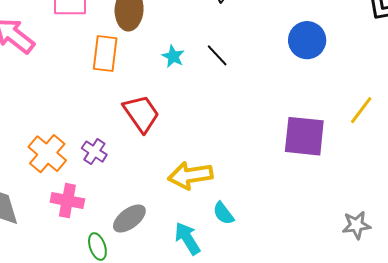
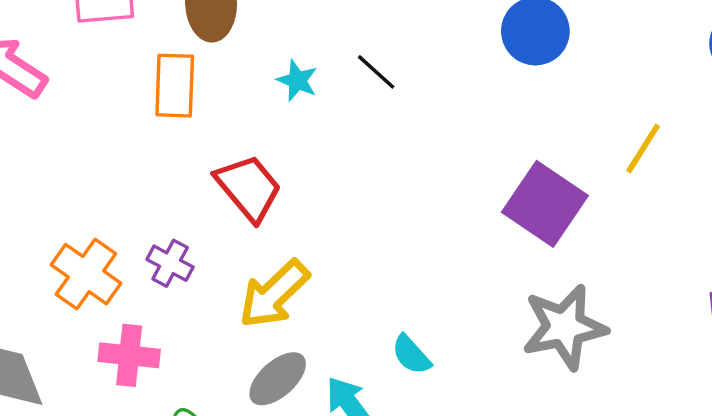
purple square: (304, 136) -> (545, 204), turned 33
yellow arrow: (190, 175) -> (274, 294), moved, turned -30
gray ellipse: (129, 218) -> (278, 379), moved
gray star: (356, 225) -> (564, 327), moved, size x1.6

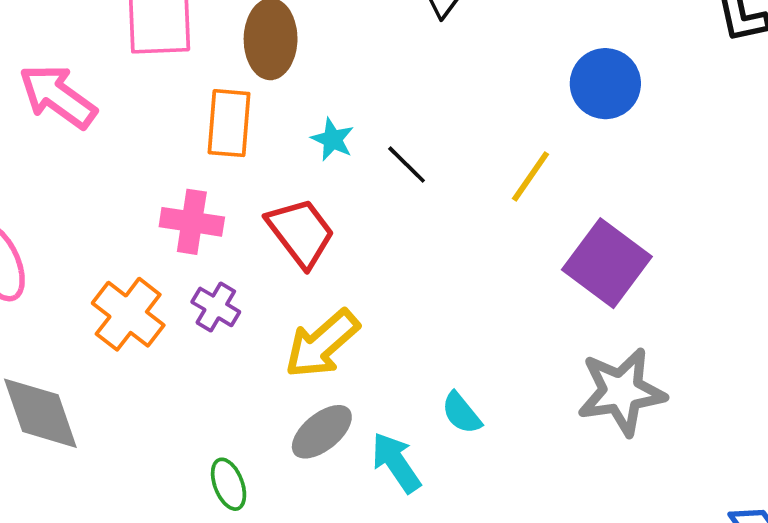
black line: (376, 72) -> (407, 165), moved
cyan star: (297, 80) -> (333, 139), moved
yellow line: (643, 148) -> (531, 176), moved
pink cross: (129, 355) -> (192, 222), moved

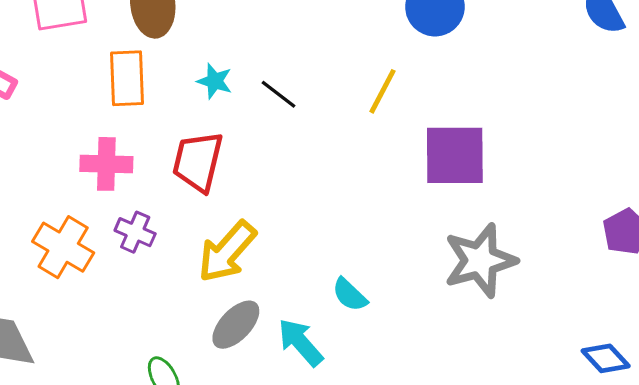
red trapezoid: (301, 232) -> (198, 162), turned -122
purple square: (607, 263) -> (455, 155), turned -30

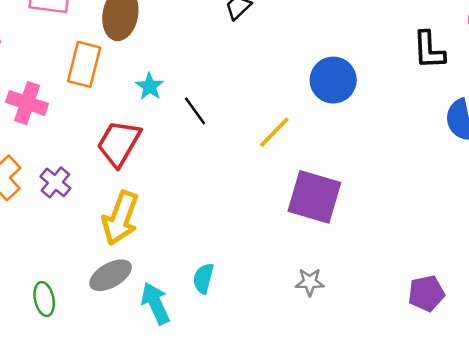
pink cross: (106, 164) -> (27, 103), moved
yellow arrow: (227, 252) -> (120, 218), turned -38
gray star: (480, 260) -> (310, 282), size x0.5
cyan semicircle: (350, 295) -> (203, 278), turned 44

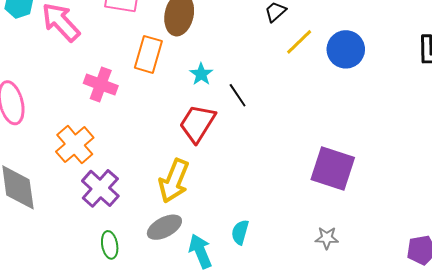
blue circle: (333, 80) -> (346, 49), moved
yellow line: (274, 132) -> (299, 42), moved
red trapezoid: (119, 143) -> (197, 123), moved
purple cross: (55, 182) -> (100, 188), moved, size x1.5

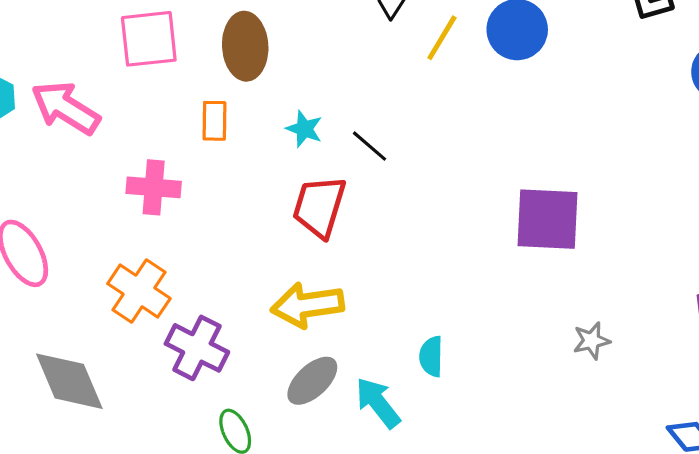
orange rectangle: (148, 54) -> (214, 121), size x0.7
yellow arrow: (174, 181) -> (307, 305), turned 75
gray star: (327, 238) -> (591, 341), moved

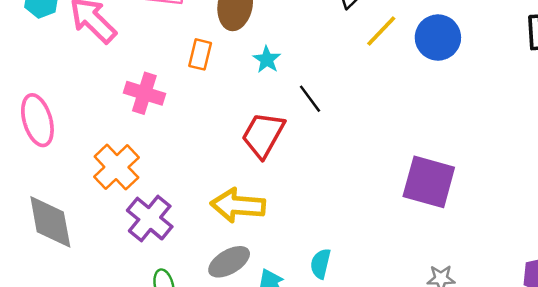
cyan star: (304, 129) -> (267, 60), moved

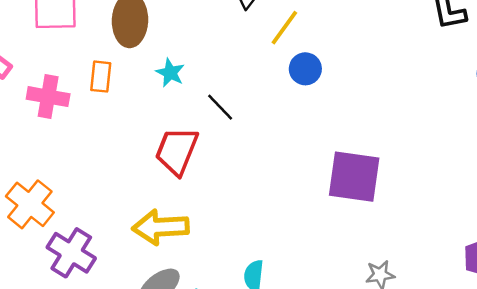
blue circle: (438, 38) -> (305, 69), moved, size x0.7
pink cross: (144, 93) -> (48, 97), moved

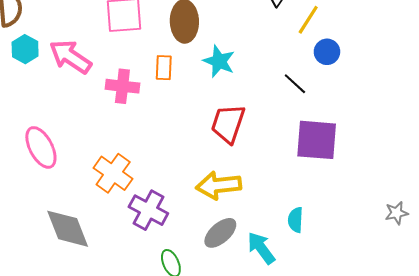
cyan star: (170, 73) -> (219, 61), size x1.4
black line: (220, 107) -> (295, 84), moved
purple square: (354, 177) -> (317, 140), moved

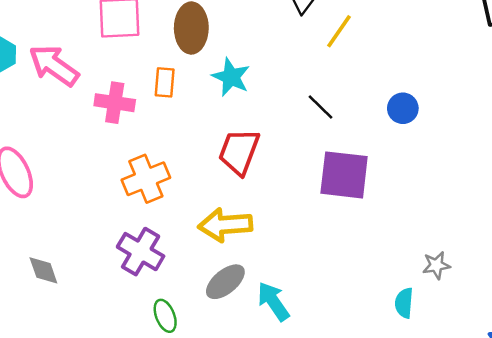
blue circle: (327, 52) -> (403, 108), moved
orange cross: (113, 173) -> (146, 179), moved, turned 30
cyan semicircle: (296, 220) -> (404, 303), moved
gray diamond: (68, 229) -> (43, 270), size x0.6

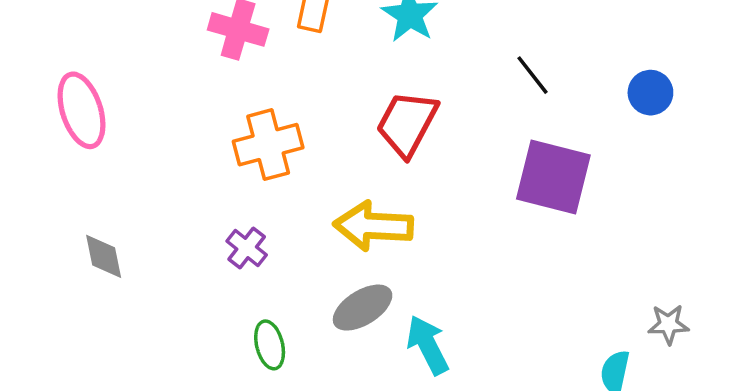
purple cross: (141, 252) -> (247, 248), size x0.6

